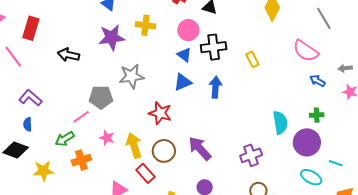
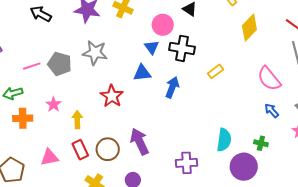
yellow rectangle: (252, 59) -> (216, 71), turned 63
pink line: (81, 117) -> (32, 66), moved
yellow arrow: (134, 146) -> (77, 120), size x0.7
brown circle: (164, 151) -> (108, 149), moved

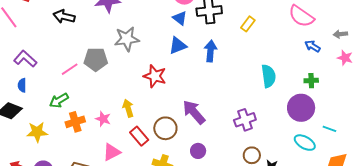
pink star: (54, 104) -> (103, 119), moved
cyan semicircle: (224, 140) -> (268, 76), moved

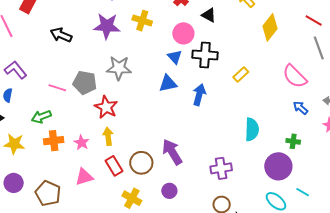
pink line: (70, 69) -> (57, 88), turned 42
red star: (155, 76) -> (106, 107), moved

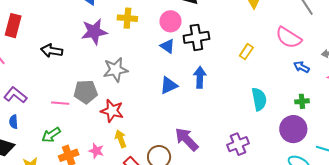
yellow rectangle: (241, 75) -> (246, 52), moved
blue triangle: (168, 83) -> (169, 85), moved

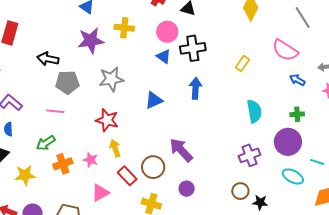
blue triangle: (169, 85) -> (154, 100), moved
gray pentagon: (86, 92) -> (67, 82), moved
purple cross: (238, 144) -> (249, 155), moved

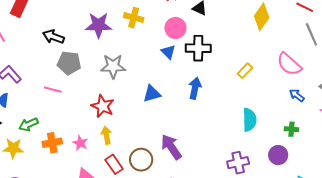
purple circle: (288, 142) -> (278, 155), size x0.7
green arrow: (46, 143) -> (28, 124), moved

